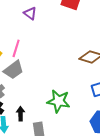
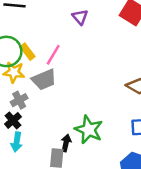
black arrow: (21, 114) -> (66, 143), moved

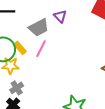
gray trapezoid: (44, 80) -> (39, 28), moved

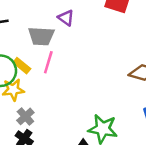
gray trapezoid: (39, 28) -> (41, 36), turned 40

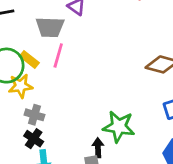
gray cross: (25, 116) -> (34, 115), turned -30

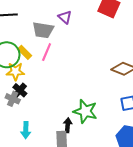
gray cross: (34, 115) -> (13, 99), moved
black cross: (34, 139) -> (20, 90), moved

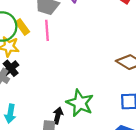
pink line: (47, 52) -> (47, 30), turned -36

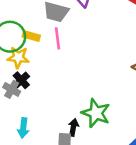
yellow rectangle: (22, 27) -> (31, 36), turned -35

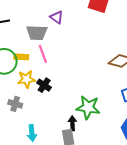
yellow star: (18, 57) -> (26, 79), moved
black cross: (21, 80) -> (44, 85), moved

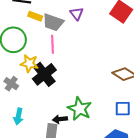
yellow rectangle: (21, 57) -> (35, 16), moved
black cross: (44, 85) -> (44, 74), size x1.6
black arrow: (72, 123) -> (60, 119), turned -112

